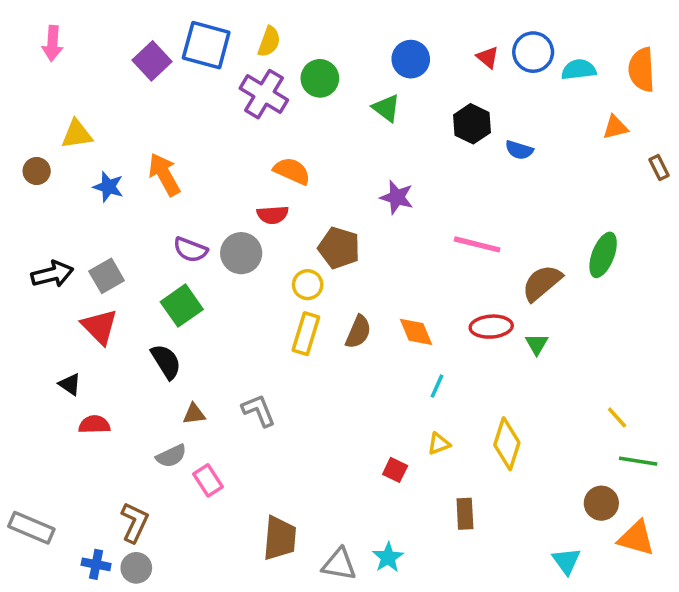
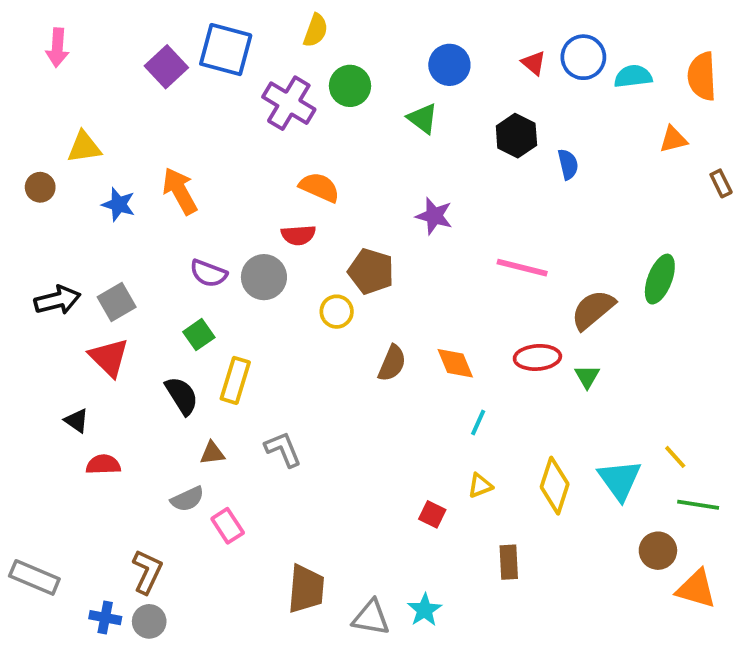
yellow semicircle: (269, 42) -> (316, 30), moved
blue semicircle: (519, 150) -> (568, 164), turned -120
green square: (182, 306) -> (199, 335), size x0.7
yellow rectangle: (306, 334) -> (235, 380), moved
cyan triangle: (566, 561) -> (620, 480), moved, size x1.4

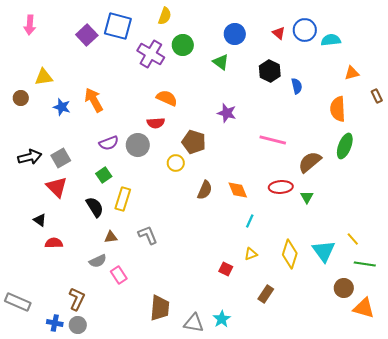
orange semicircle: (702, 76) -> (338, 109), moved
purple semicircle: (208, 273) -> (109, 143), turned -42
brown rectangle: (509, 562) -> (266, 294), turned 36

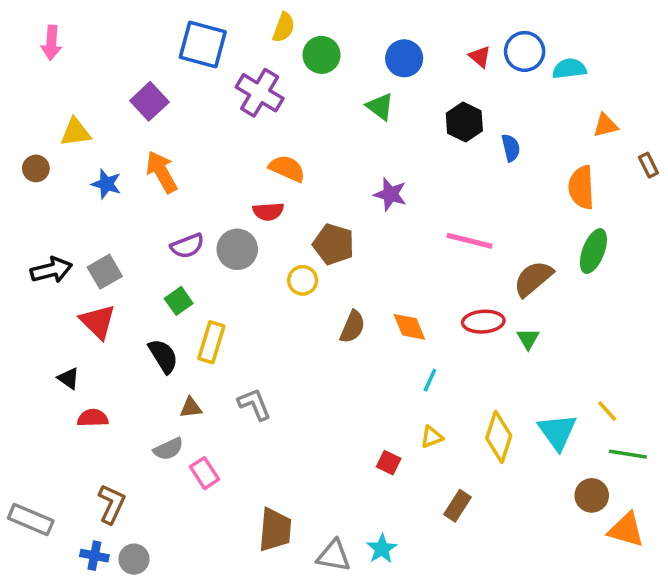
purple square: (87, 35) -> (149, 101), moved
green circle: (183, 45) -> (322, 55), moved
brown L-shape: (77, 299) -> (112, 504), moved

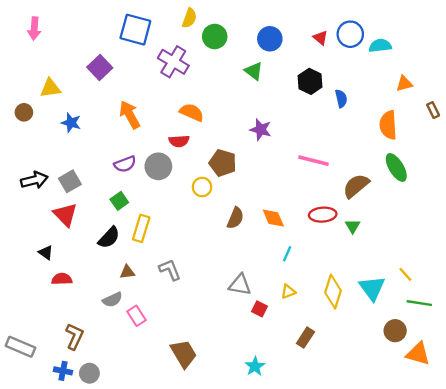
orange arrow: (162, 172) -> (130, 115), moved
green ellipse: (593, 251) -> (396, 167), turned -52
black semicircle: (163, 356) -> (109, 238), turned 75
brown trapezoid: (275, 530) -> (184, 354), turned -36
gray triangle: (334, 556) -> (240, 285), moved

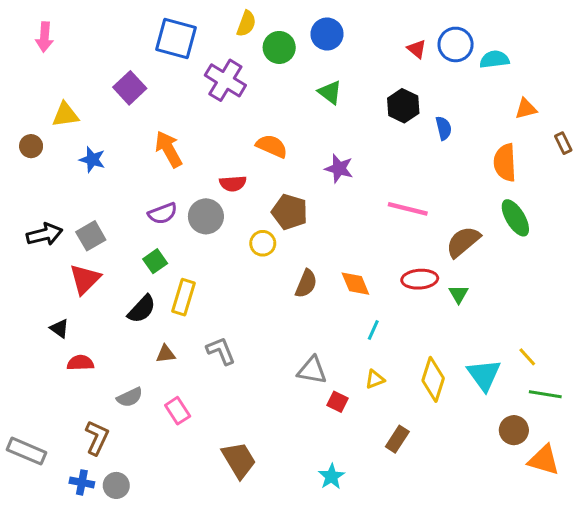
blue circle: (270, 39) -> (327, 34), moved
orange semicircle: (192, 112) -> (272, 146), moved
red triangle: (65, 215) -> (85, 279), turned 30
gray semicircle: (112, 300) -> (130, 397), moved

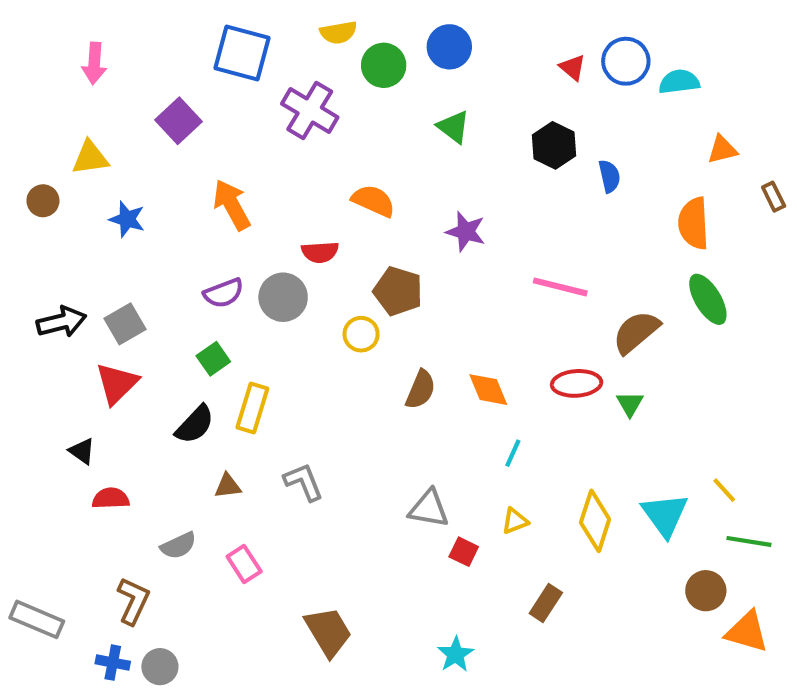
yellow semicircle: (246, 24) -> (338, 32), turned 60
pink arrow: (44, 37) -> (94, 63), moved

